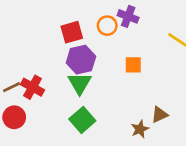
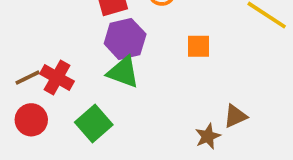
green triangle: (80, 83) -> (123, 72), turned -40
green square: (82, 120) -> (94, 123), moved

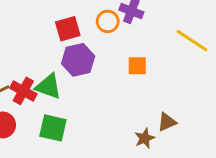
green triangle: (123, 72) -> (48, 87), moved
green square: (94, 123) -> (53, 128), turned -36

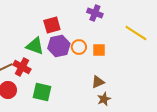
orange circle: (108, 21) -> (79, 47), moved
green triangle: (48, 87) -> (35, 46), moved
brown triangle: (167, 122) -> (98, 82), moved

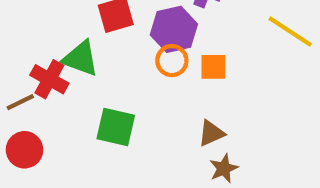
purple hexagon: (59, 46) -> (174, 29), moved
red cross: (22, 67) -> (49, 79), moved
green square: (42, 92) -> (116, 127), moved

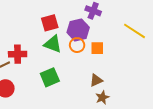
green triangle: (81, 58) -> (53, 44), moved
red cross: (49, 79) -> (18, 54), turned -30
green square: (116, 127) -> (50, 77), turned -36

